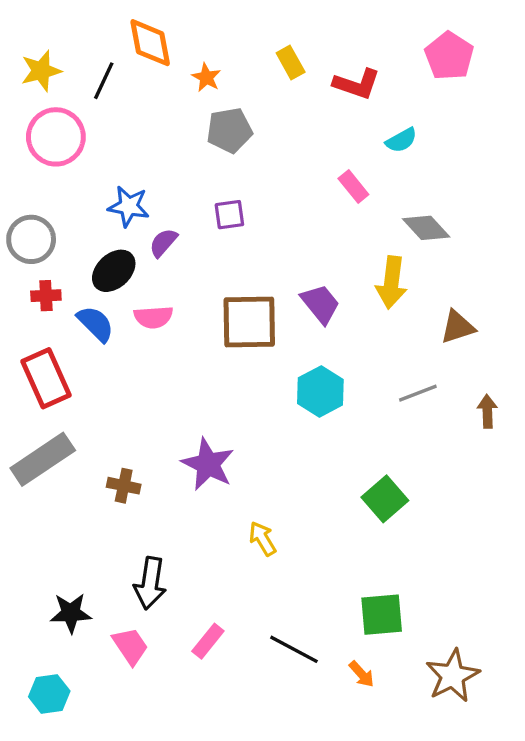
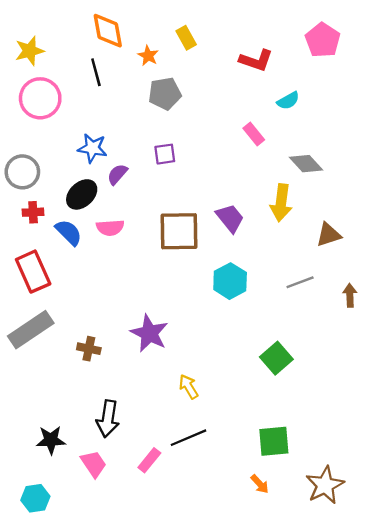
yellow rectangle: (291, 63) -> (186, 38), moved
black line: (104, 81) -> (96, 72), moved, turned -40
black line: (294, 649) -> (188, 438), moved, turned -51

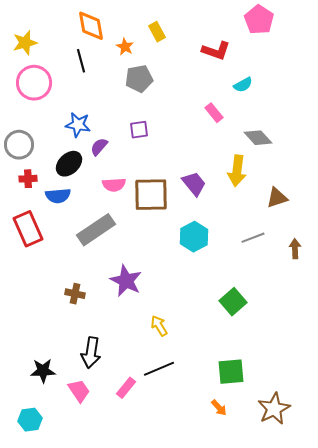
pink pentagon: (323, 40) -> (259, 20), moved
pink semicircle: (110, 228) -> (114, 185), moved
blue semicircle: (69, 232) -> (58, 196), turned 130
gray rectangle: (31, 330) -> (96, 230), moved

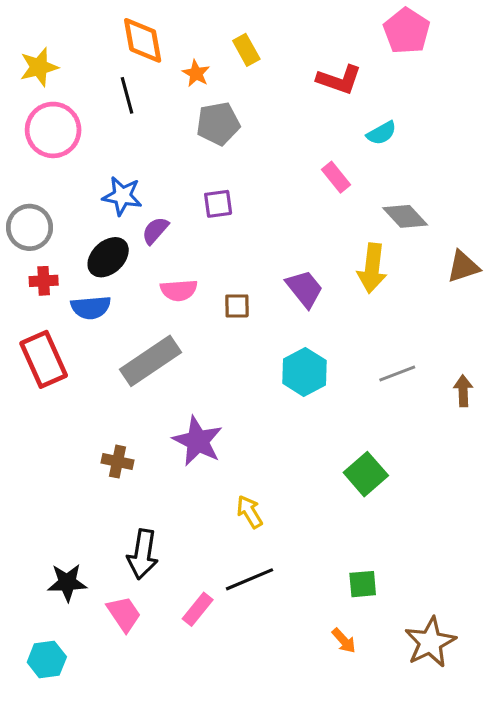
brown square: (151, 195) -> (237, 306), size x0.5
brown triangle: (277, 198) -> (463, 267), moved
green square: (231, 372) -> (363, 584), size x0.7

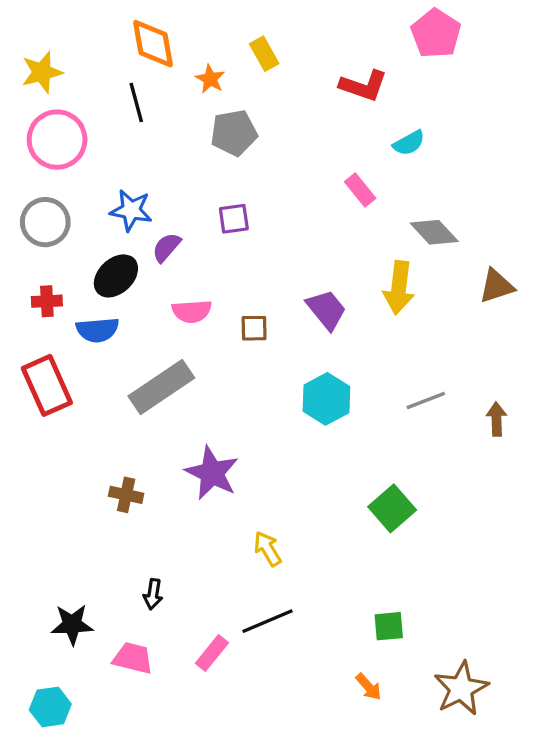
gray circle: (30, 227) -> (45, 222), moved
black arrow: (143, 554) -> (153, 594), size x0.6
pink trapezoid: (124, 614) -> (133, 658), turned -42

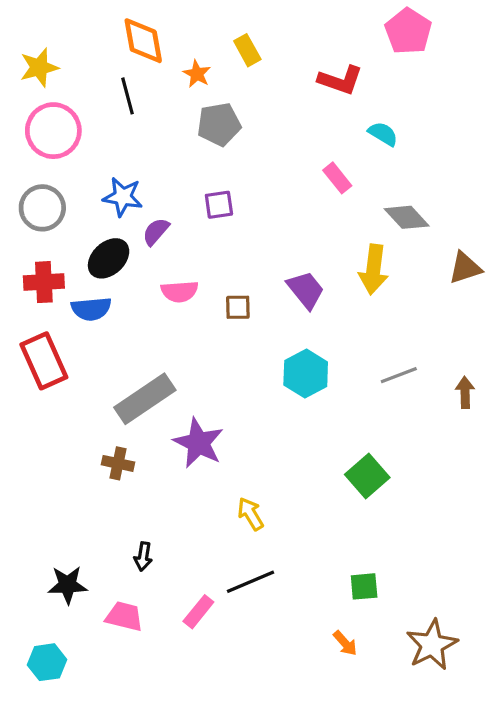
cyan semicircle: (409, 143) -> (383, 134), turned -120
red cross: (47, 301) -> (44, 282), size x1.4
gray rectangle: (161, 387) -> (145, 399), moved

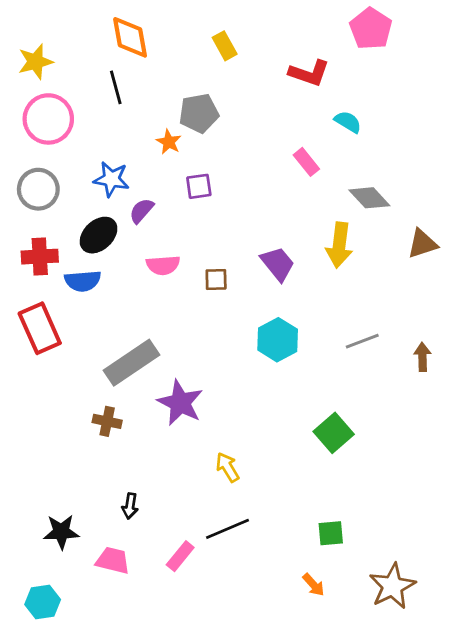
orange star: (197, 74) -> (169, 142), moved

